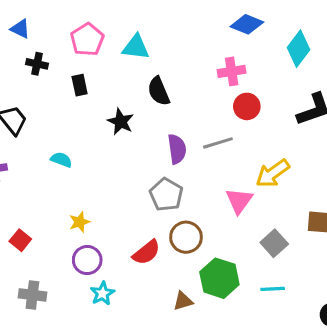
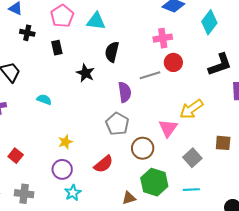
black semicircle: (159, 91) -> (112, 52), turned 36
gray line: (218, 143) -> (150, 75), moved
yellow star: (80, 222) -> (65, 142), moved
brown circle: (186, 237) -> (143, 148), moved

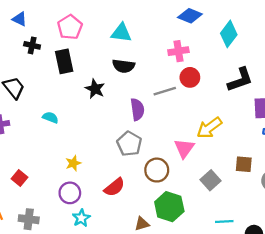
cyan triangle: (96, 21) -> (121, 33), moved
black rectangle: (57, 48) -> (64, 61), size x1.5
black semicircle: (112, 52) -> (124, 66), turned -96
cyan line: (191, 190) -> (224, 221), moved

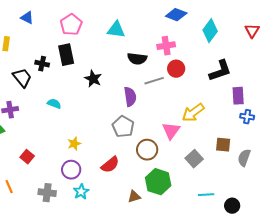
black cross: (32, 45) -> (42, 64), moved
black semicircle: (124, 66) -> (137, 59), moved
gray cross: (29, 219) -> (47, 193), moved

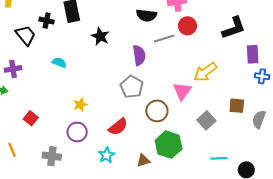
cyan star: (81, 192) -> (107, 155), moved

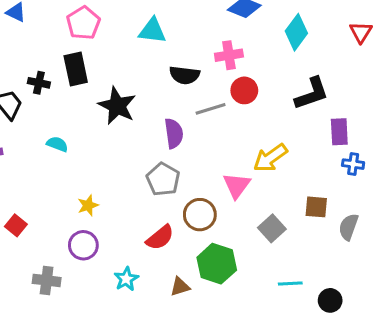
black star: (100, 36) -> (117, 106), size x1.4
red semicircle: (118, 127) -> (160, 238), moved

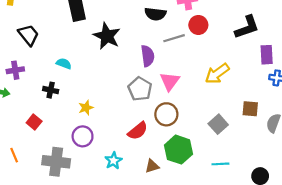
black cross: (39, 83) -> (51, 90), moved
pink triangle: (237, 185) -> (170, 81), moved
gray cross: (47, 280) -> (56, 162), size x1.4
cyan line: (290, 284) -> (220, 164), moved

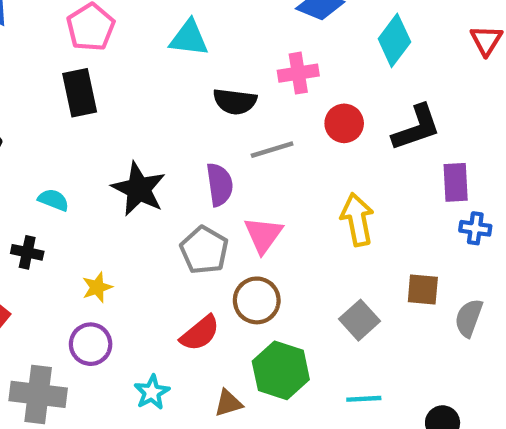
red circle: (198, 25) -> (344, 123), moved
black star: (107, 36) -> (139, 189), moved
yellow arrow: (217, 73) -> (357, 220), turned 115

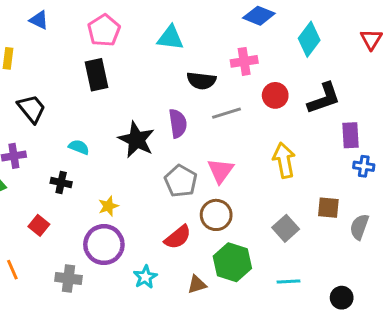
purple semicircle: (220, 185) -> (178, 123), moved
purple circle: (91, 344) -> (104, 245), size x1.4
gray cross: (38, 394) -> (68, 278), size x0.7

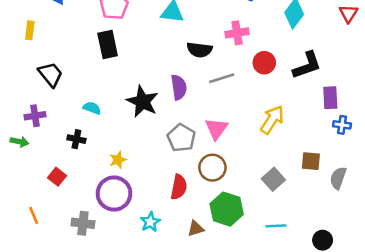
yellow arrow: (284, 160) -> (272, 120), turned 44
red semicircle: (178, 237) -> (179, 187), turned -40

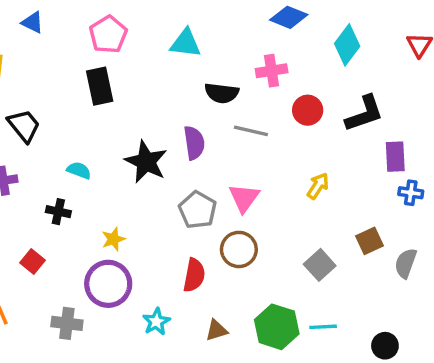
gray line: (222, 78) -> (251, 131), turned 30
yellow arrow: (272, 120) -> (318, 186), size x0.7
brown square: (311, 161) -> (370, 241), turned -30
green hexagon: (227, 209) -> (277, 327), moved

